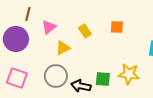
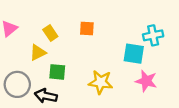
yellow triangle: (63, 48) -> (38, 52), moved
green square: (103, 79) -> (57, 72), moved

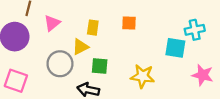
yellow rectangle: (50, 33) -> (93, 28), turned 42
pink star: (146, 81) -> (203, 75), moved
gray circle: (17, 84) -> (60, 64), moved

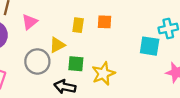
yellow rectangle: (93, 28) -> (78, 25), moved
yellow star: (143, 76) -> (103, 74), moved, turned -30

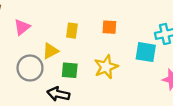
orange square: (104, 22) -> (109, 27), moved
yellow star: (103, 74) -> (106, 67), moved

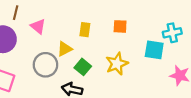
pink triangle: (22, 27) -> (38, 26), turned -42
green square: (70, 70) -> (83, 67), turned 35

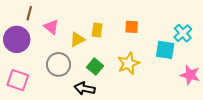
cyan cross: (172, 33) -> (183, 33), turned -30
yellow triangle: (65, 49) -> (77, 39), moved

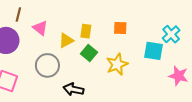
green square: (95, 67) -> (89, 53), moved

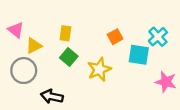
orange square: (120, 28) -> (115, 37), moved, turned -32
yellow triangle: (66, 40) -> (34, 46), moved

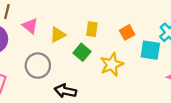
yellow rectangle: (65, 33) -> (92, 29), moved
yellow triangle: (34, 46) -> (58, 35), moved

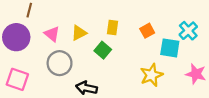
pink triangle: (30, 26) -> (52, 34), moved
yellow star: (112, 64) -> (151, 75), moved

